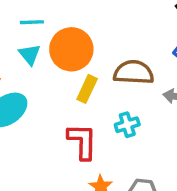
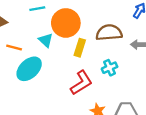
cyan triangle: (30, 54) -> (46, 40), moved
red L-shape: (82, 141) -> (81, 83), turned 65

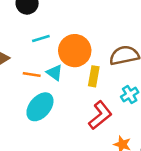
orange line: (14, 47) -> (32, 74), moved

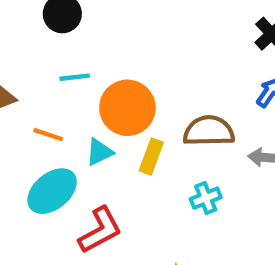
cyan triangle: (55, 73) -> (99, 152), moved, turned 48
red L-shape: (100, 115) -> (100, 230), moved

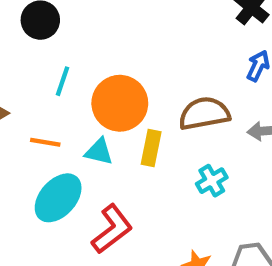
cyan line: (75, 77) -> (63, 81), turned -56
cyan triangle: (99, 152) -> (99, 152), turned 48

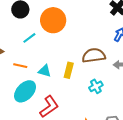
cyan line: (63, 81) -> (29, 38), turned 32
orange circle: (120, 103) -> (53, 20), moved

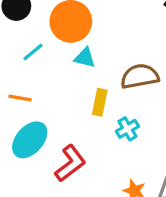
cyan triangle: (45, 71) -> (85, 58), moved
cyan cross: (96, 86) -> (127, 129), moved

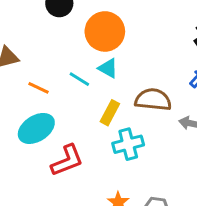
cyan line: (33, 52) -> (79, 79), moved, turned 55
cyan cross: (127, 129) -> (128, 144), size x1.4

